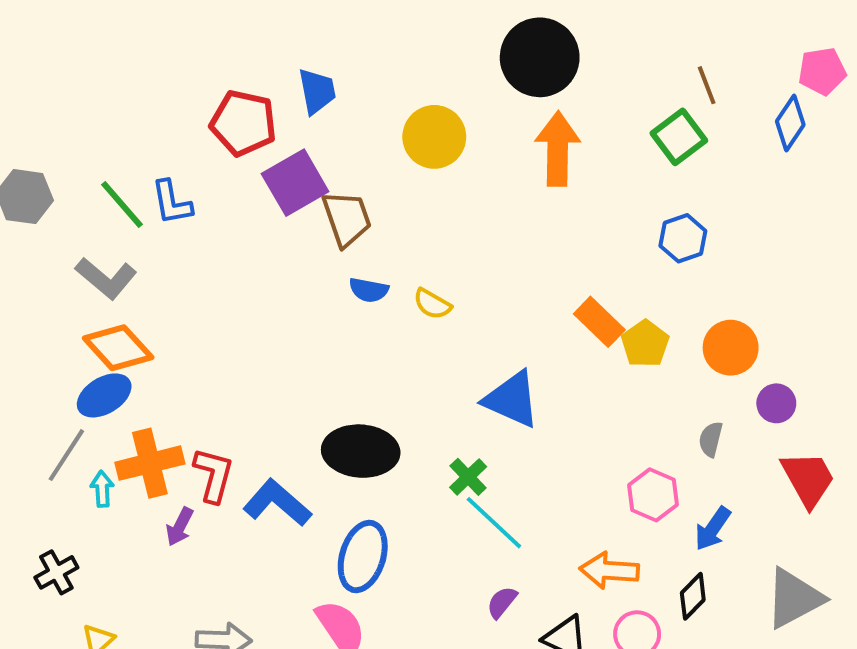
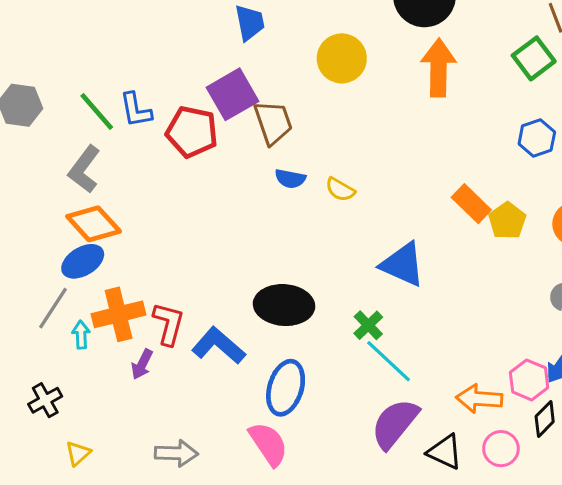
red pentagon: (243, 123) -> (192, 132), moved
gray L-shape: (106, 278) -> (84, 169), turned 87
pink hexagon: (653, 495) -> (529, 380), moved
purple semicircle: (502, 602) -> (395, 424), size x2.0

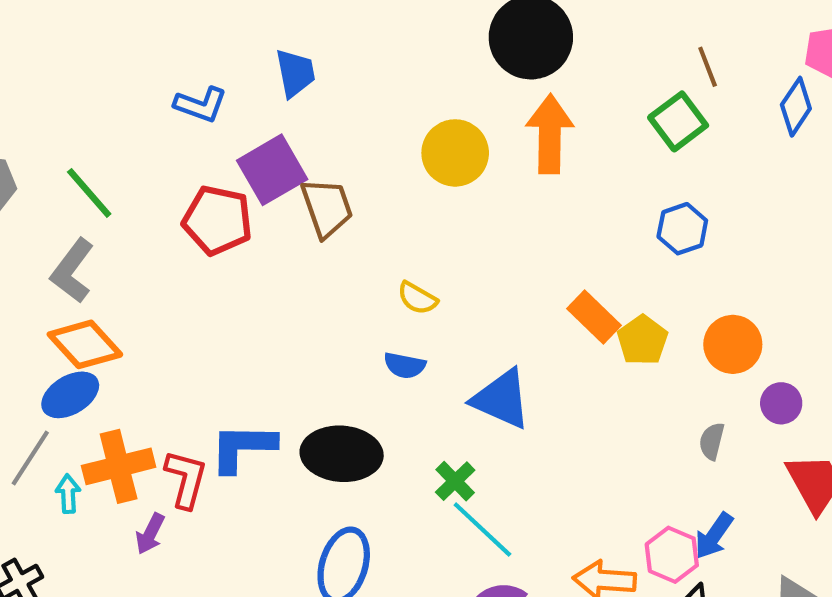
yellow circle: (342, 58) -> (455, 153), moved
blue L-shape: (136, 110) -> (201, 105), moved, turned -60
blue semicircle: (290, 179) -> (405, 365), moved
blue L-shape: (218, 346) -> (243, 447), moved, turned -40

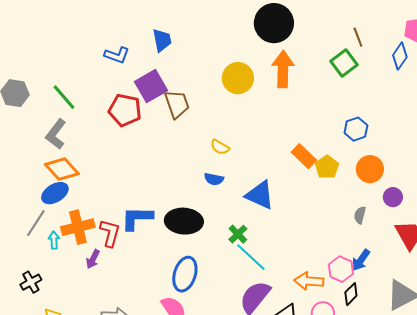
blue hexagon: (682, 229) -> (356, 129), moved

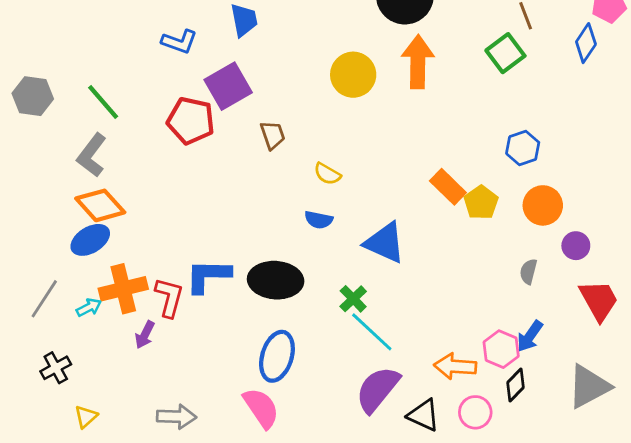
brown trapezoid: (177, 104) -> (273, 135), moved, size x0.7
gray line: (36, 223) -> (44, 299), moved
cyan arrow: (54, 240) -> (89, 307), turned 66

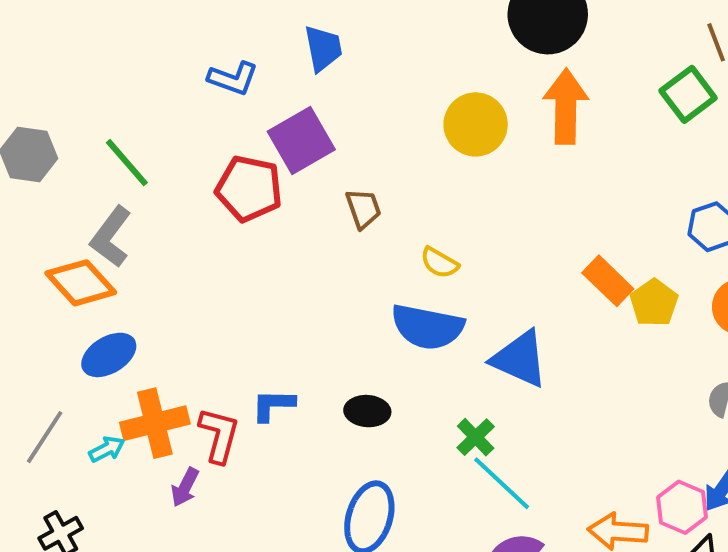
orange diamond: (100, 205) -> (81, 283), moved
blue semicircle: (319, 220) -> (427, 327), size x1.8
blue L-shape: (208, 276) -> (273, 405), size x0.7
black ellipse: (276, 280) -> (367, 411), size x0.6

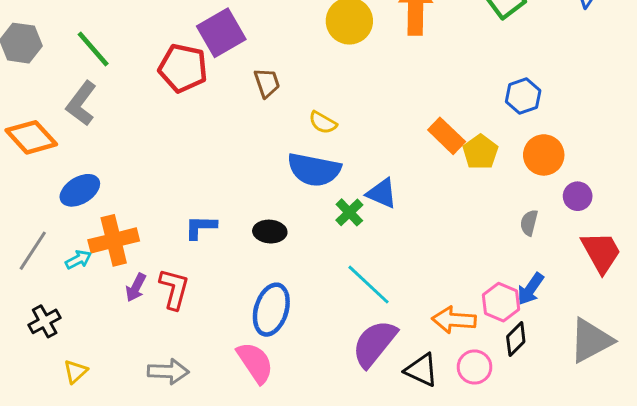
orange diamond: (81, 283) -> (31, 137), moved
blue triangle: (520, 359) -> (382, 193), size x0.7
red L-shape: (219, 435) -> (174, 289), moved
green cross: (476, 437) -> (349, 212), moved

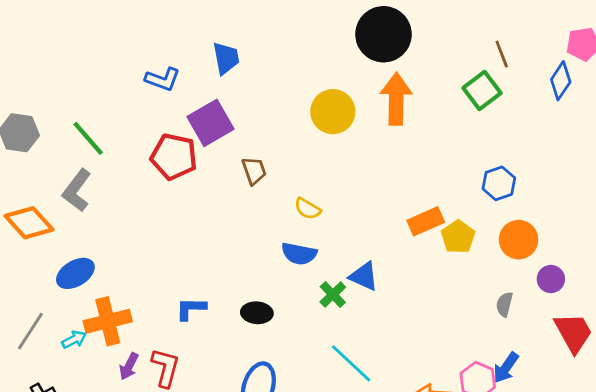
orange rectangle: (447, 136) -> (426, 221), turned -68
blue semicircle: (314, 170) -> (299, 254), size x0.7

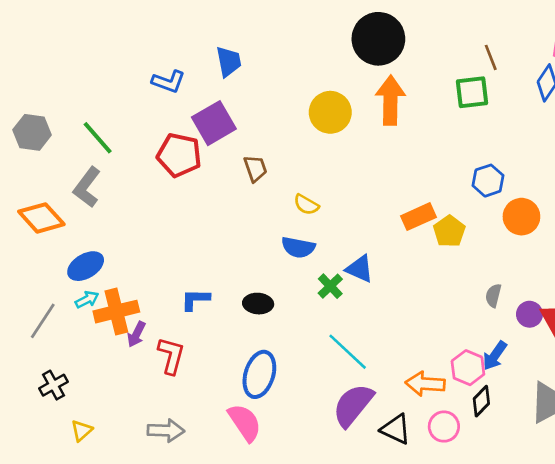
green square: (482, 91) -> (472, 92), turned 30
orange circle: (519, 240) -> (521, 217), moved
purple circle: (551, 279) -> (529, 314), moved
cyan arrow: (74, 340) -> (87, 300), moved
purple arrow: (129, 366) -> (136, 334), moved

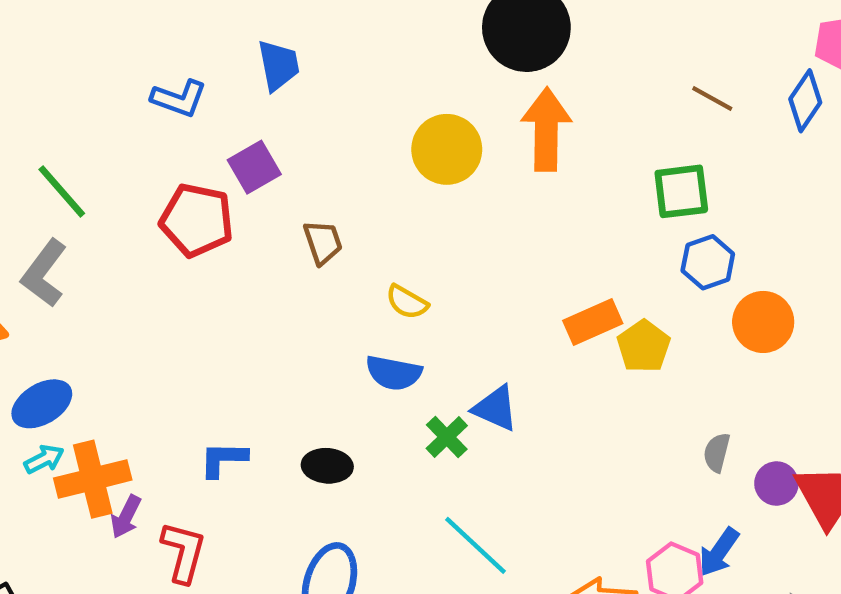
brown line: (491, 57) -> (712, 98), moved, turned -40
green square: (472, 92) -> (681, 191), moved
purple square: (214, 123) -> (254, 167), size x0.7

